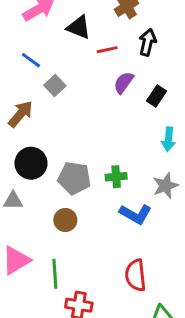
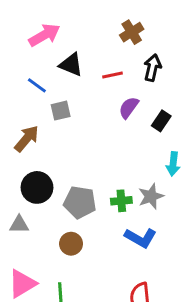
black triangle: (79, 27) -> (71, 65), moved
gray square: (55, 86) -> (61, 111), turned 30
gray star: (165, 186) -> (151, 196), moved

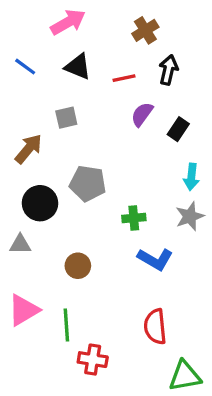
pink arrow: (44, 35) -> (68, 22), moved
blue line: (37, 85) -> (25, 67), moved
gray star: (151, 196) -> (190, 216), moved
gray pentagon: (80, 202) -> (88, 183), moved

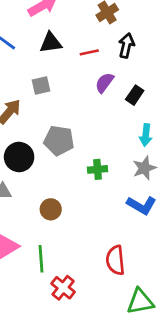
black triangle: (78, 67) -> (51, 43), turned -30
blue L-shape: (155, 259) -> (142, 205), moved
red cross: (93, 360) -> (63, 288), turned 30

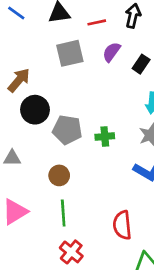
gray square: (41, 85) -> (70, 53), moved, size x1.5
gray pentagon: (59, 140) -> (67, 130), moved
black circle: (19, 157) -> (35, 110), moved
green line: (41, 259) -> (63, 213), moved

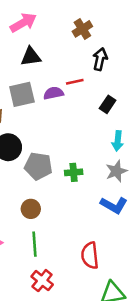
red line: (97, 22) -> (75, 82), moved
purple semicircle: (112, 52) -> (53, 93), moved, turned 42
gray square: (70, 53) -> (22, 94), moved

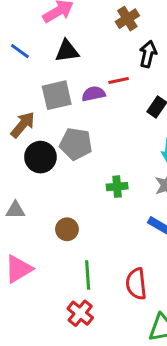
gray pentagon: (38, 166) -> (76, 144), moved
green line: (35, 244) -> (88, 275), moved

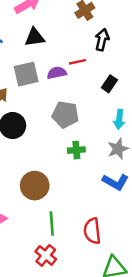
gray pentagon: (76, 144) -> (65, 114), moved
brown circle: (67, 229) -> (35, 186), size x1.5

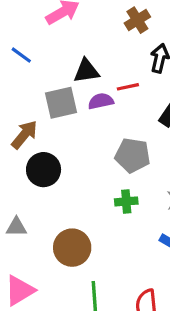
black triangle: (35, 37) -> (86, 71), moved
gray pentagon: (65, 114) -> (133, 155), moved

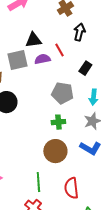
red line: (128, 87) -> (59, 50), turned 72
brown circle: (72, 248) -> (55, 151), moved

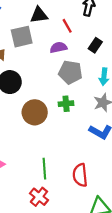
purple semicircle: (42, 59) -> (58, 47), moved
brown circle: (55, 151) -> (35, 112), moved

